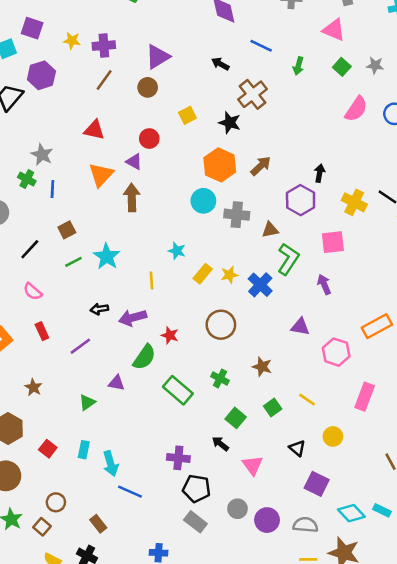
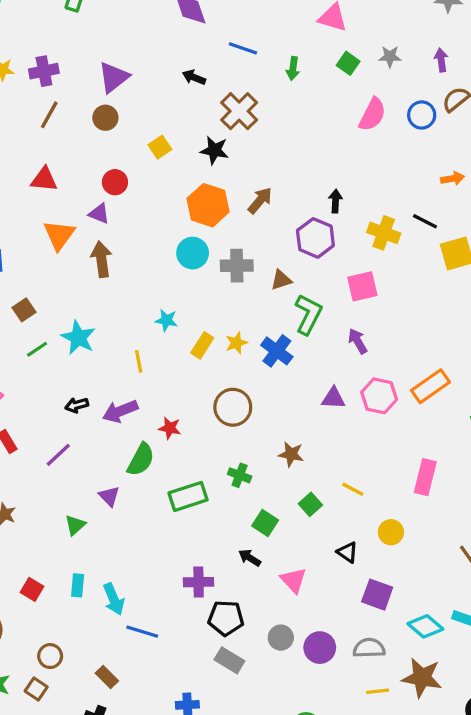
pink hexagon: (336, 352) -> (379, 396), moved
purple triangle: (116, 383) -> (109, 496), turned 42
green rectangle: (178, 390) -> (188, 496), turned -52

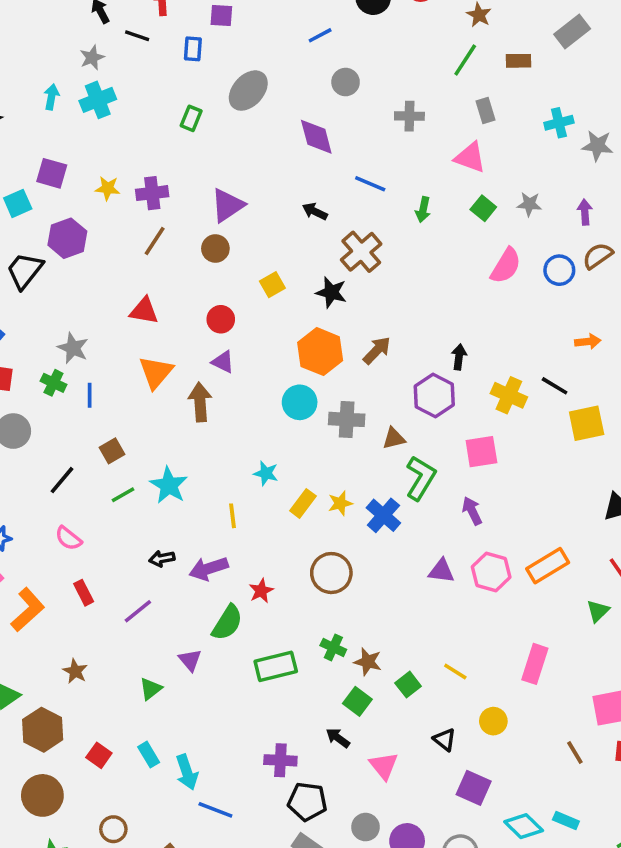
purple triangle: (99, 214) -> (223, 362), moved
red star: (170, 428) -> (261, 591), turned 30
brown star: (291, 454) -> (368, 662), moved
cyan rectangle: (78, 585) -> (149, 755), turned -40

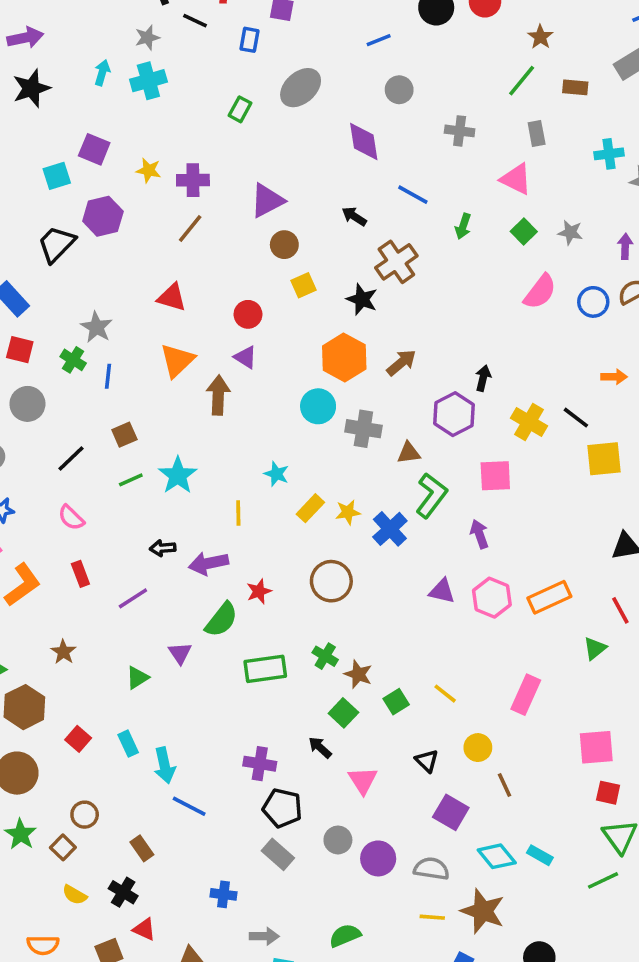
brown circle: (215, 248) -> (284, 245), moved
brown line: (575, 753) -> (504, 785), moved

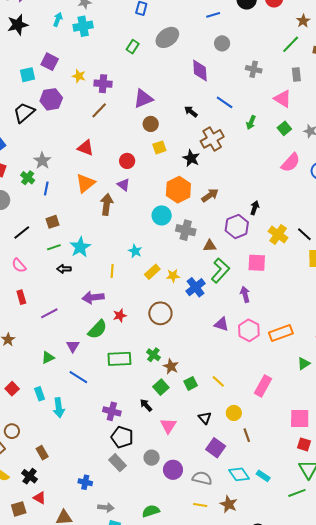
black arrow: (163, 548) -> (64, 269), moved
blue line: (189, 806) -> (78, 377), moved
brown star: (483, 911) -> (229, 504), size x0.7

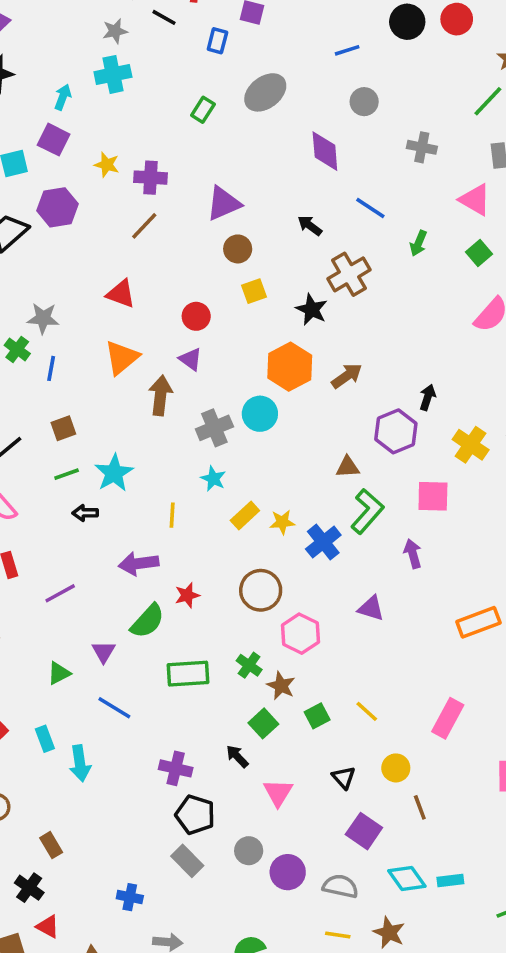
cyan arrow: (58, 19) -> (63, 97), moved
gray star: (42, 161) -> (43, 318), turned -30
gray cross: (186, 230) -> (214, 428), moved, turned -36
pink hexagon: (249, 330) -> (300, 634), moved
cyan rectangle: (263, 476) -> (450, 881), turned -40

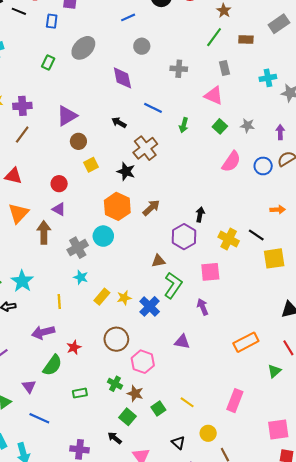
green rectangle: (188, 674) -> (80, 393), size x0.6

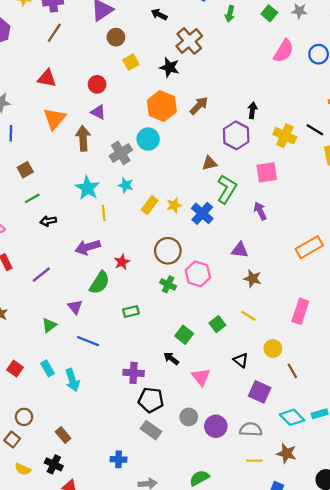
cyan star: (22, 281) -> (87, 188), moved
green cross: (115, 384) -> (168, 284), moved
brown star: (135, 393) -> (253, 279), moved

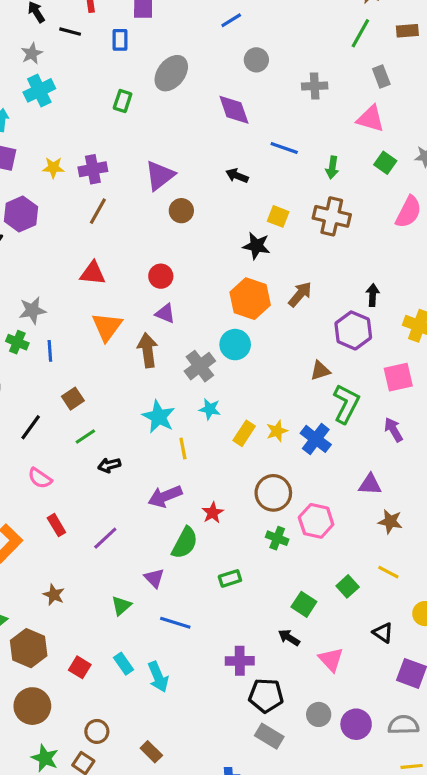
brown cross: (189, 41) -> (332, 216), moved, turned -32
yellow square: (131, 62) -> (278, 216), moved, turned -35

